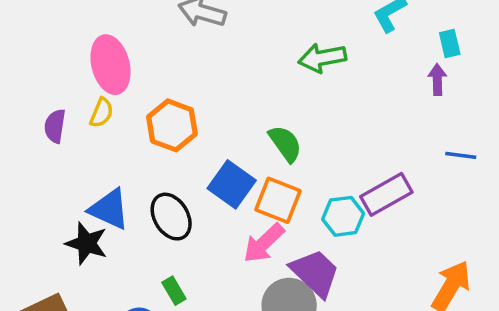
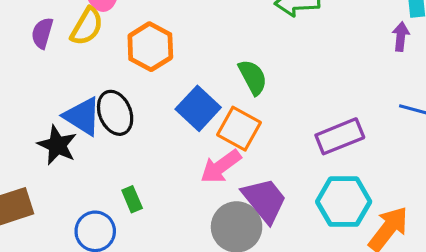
yellow semicircle: (101, 113) -> (87, 26), size x1.4
cyan hexagon: (343, 216) -> (344, 202), moved, size x1.4
black ellipse: (171, 217) -> (115, 113), moved

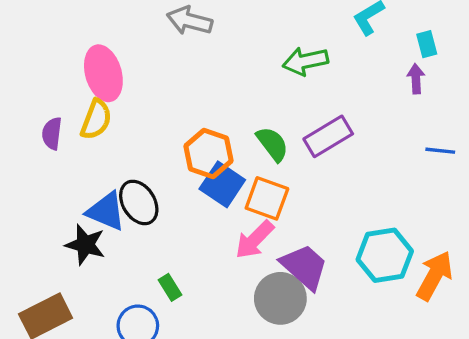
orange hexagon: (150, 47) -> (209, 153), moved
purple rectangle: (340, 136) -> (328, 136), moved

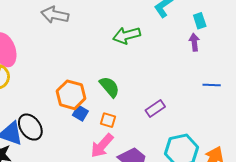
purple rectangle: (328, 136) -> (155, 108), moved, size x0.7
blue square: (222, 184) -> (80, 113), size x0.6
orange square: (267, 198) -> (108, 120), size x0.6

